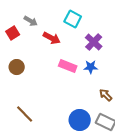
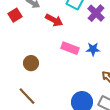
purple cross: (94, 42) -> (96, 13), moved
brown circle: (17, 67) -> (31, 63), moved

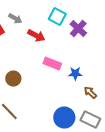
blue star: (93, 49) -> (75, 74), moved

